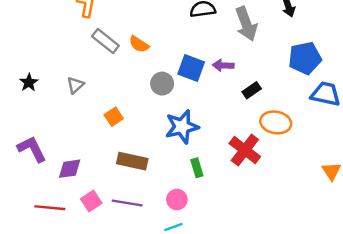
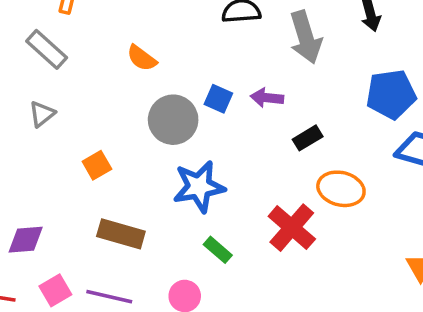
gray rectangle: (105, 41) -> (47, 49), moved
blue square: (191, 68) -> (218, 99), size x0.7
gray circle: (162, 84) -> (173, 120), size x1.4
green rectangle: (197, 168) -> (218, 250), turned -36

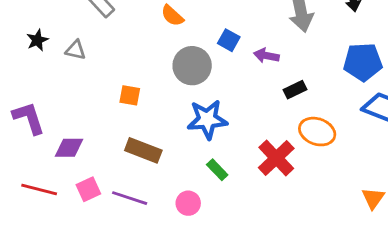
blue square: (218, 99) -> (229, 40), moved
gray triangle: (42, 114) -> (76, 50), moved, turned 45
orange square: (97, 165) -> (130, 95), turned 35

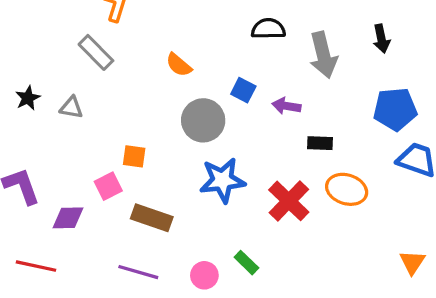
black rectangle: (295, 90) -> (320, 143), turned 30
red cross: (276, 158) -> (289, 201), moved
green rectangle: (217, 170) -> (246, 263), moved
pink square: (88, 189) -> (108, 186), moved

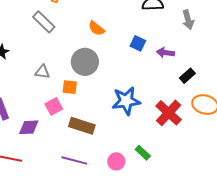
gray arrow: (323, 55) -> (188, 20), size x0.7
gray triangle: (71, 108) -> (42, 72), moved
gray circle: (203, 120) -> (85, 62), moved
black rectangle: (320, 143) -> (187, 76), turned -42

